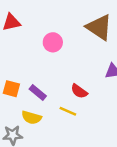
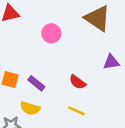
yellow line: (68, 111) -> (76, 111), moved

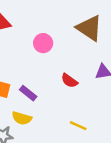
red semicircle: (78, 82) -> (69, 81), moved
yellow line: (76, 111) -> (78, 126), moved

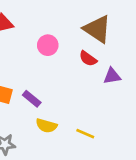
red semicircle: (69, 81) -> (88, 59), moved
yellow semicircle: (22, 118) -> (46, 126), moved

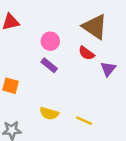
purple triangle: (112, 76) -> (108, 69), turned -42
purple rectangle: (32, 99) -> (49, 65), moved

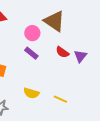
brown triangle: (95, 27) -> (54, 21), moved
red semicircle: (86, 53) -> (62, 52), moved

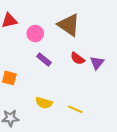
pink circle: (32, 33) -> (35, 34), moved

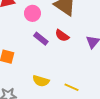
red semicircle: (77, 58) -> (62, 36), moved

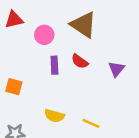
purple rectangle: (41, 39) -> (54, 65), turned 48

